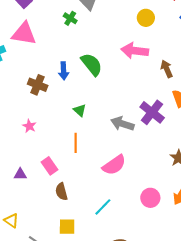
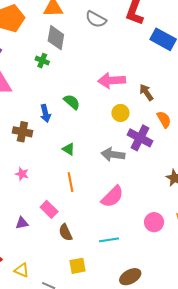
yellow circle: (146, 18) -> (120, 113), moved
green semicircle: (92, 64) -> (72, 102), size x0.7
cyan line: (103, 207) -> (109, 240), turned 48

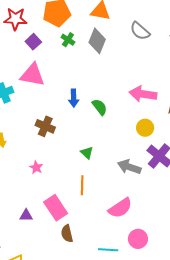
green cross: (42, 61) -> (68, 40), moved
blue arrow: (45, 113) -> (74, 98), moved
pink rectangle: (49, 209) -> (56, 208), size x1.4
pink circle: (154, 222) -> (138, 239), moved

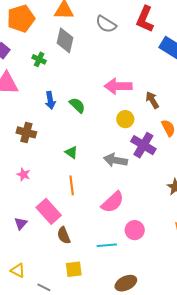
green cross: (68, 40) -> (39, 59), moved
purple triangle: (26, 215) -> (21, 223), turned -40

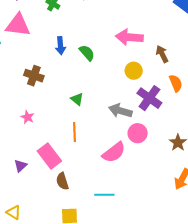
pink circle: (135, 230) -> (138, 133), moved

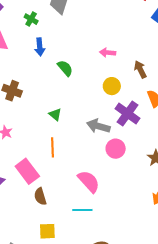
pink arrow: (129, 37) -> (108, 53), size x0.6
blue arrow: (60, 46) -> (40, 47), moved
pink semicircle: (114, 152) -> (89, 181), moved, turned -95

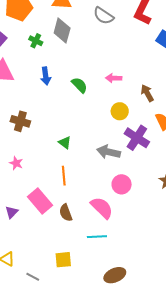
green cross: (31, 19) -> (36, 41), moved
green semicircle: (65, 68) -> (79, 85), moved
pink circle: (116, 149) -> (122, 184), moved
brown semicircle: (40, 196) -> (66, 213), moved

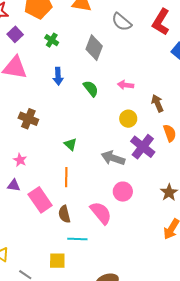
gray diamond: (62, 31) -> (94, 48), moved
purple triangle: (12, 212) -> (14, 185), moved, turned 48
cyan line: (97, 237) -> (77, 239), moved

